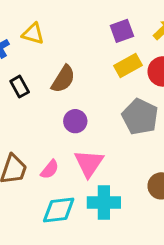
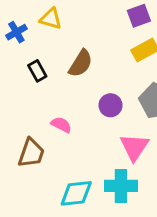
purple circle: (75, 121) -> (110, 105), moved
pink triangle: (89, 163) -> (134, 147), moved
pink semicircle: (50, 169) -> (61, 125), moved, turned -102

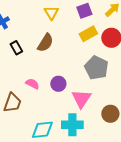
yellow triangle: (51, 19) -> (51, 13), moved, turned 42
purple circle: (110, 105) -> (58, 84), moved

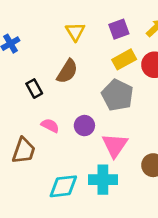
black rectangle: (16, 48) -> (34, 89), moved
gray pentagon: (96, 68) -> (117, 95), moved

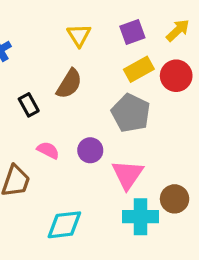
cyan cross: (103, 180) -> (140, 217), moved

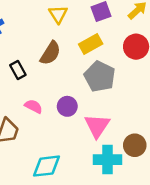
yellow rectangle: (139, 69) -> (91, 44), moved

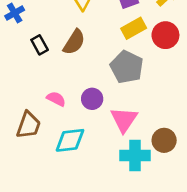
yellow rectangle: (91, 44) -> (134, 28), moved
black rectangle: (18, 70) -> (40, 45), moved
cyan diamond: (46, 166) -> (70, 140), moved

